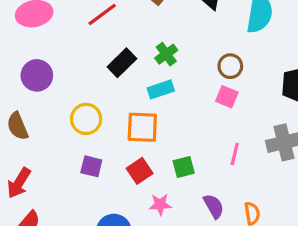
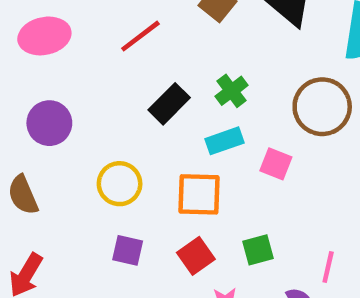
brown circle: (230, 66) -> (322, 107), size x1.6
pink square: (227, 97) -> (276, 164), moved
pink line: (235, 154) -> (328, 267), moved

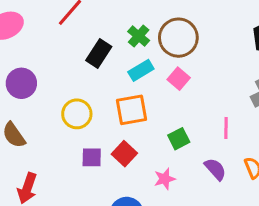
brown circle: (322, 107) -> (178, 38), moved
pink square: (276, 164) -> (179, 79), turned 30
red square: (196, 256) -> (124, 154), moved
pink line: (328, 267) -> (226, 128), moved

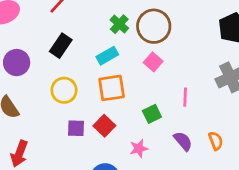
black rectangle: (99, 53) -> (61, 46), moved
cyan rectangle: (141, 70) -> (107, 56), moved
pink line: (226, 128) -> (185, 97), moved

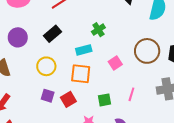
brown circle: (154, 26) -> (147, 51), moved

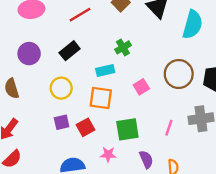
pink line: (131, 94) -> (169, 128), moved
purple square: (48, 96) -> (62, 122), turned -32
green square: (105, 100) -> (127, 129), size x1.5

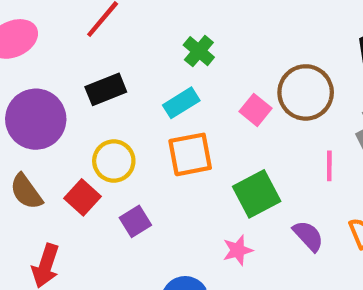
black rectangle: (70, 51) -> (106, 89), turned 36
purple circle: (29, 54) -> (36, 119), size x1.4
brown circle: (179, 74) -> (306, 92), moved
red square: (85, 127) -> (82, 197), moved

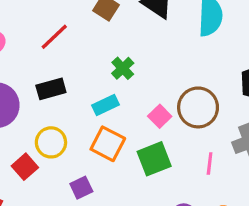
orange square: (190, 154) -> (108, 144), turned 32
green square: (257, 194) -> (154, 159), moved
purple square: (135, 221) -> (81, 188), moved

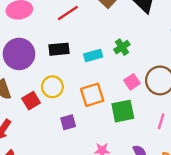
green cross: (123, 68) -> (122, 47), moved
cyan rectangle: (105, 105) -> (93, 55), moved
orange square: (108, 144) -> (92, 95), turned 35

